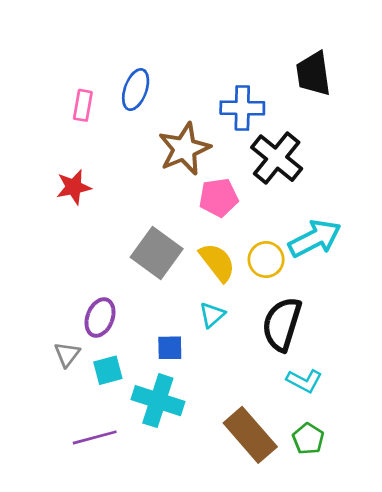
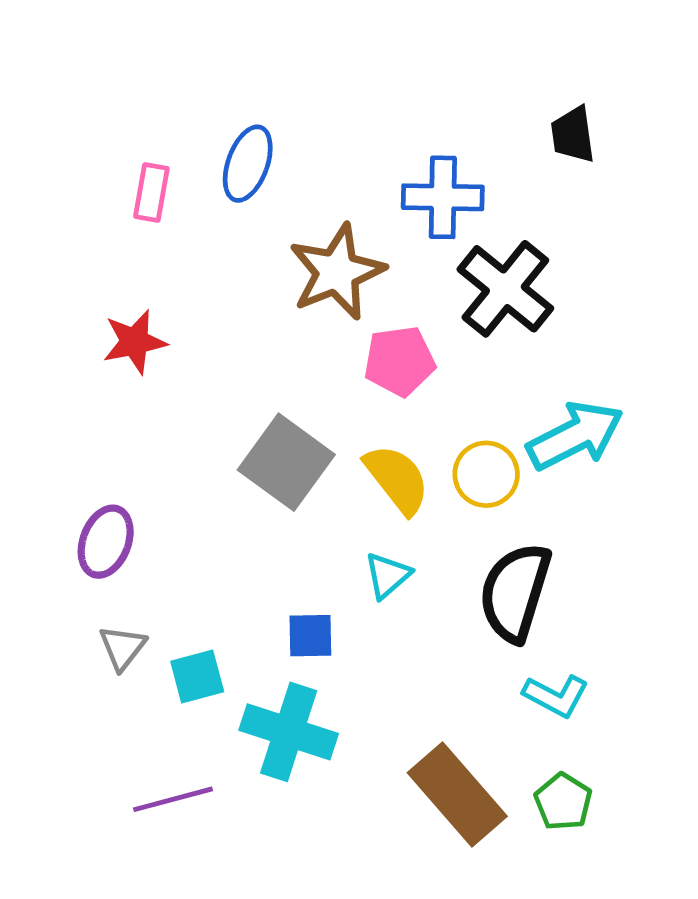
black trapezoid: (313, 74) -> (573, 135), size x0.7
purple ellipse: (100, 318) -> (106, 542), moved

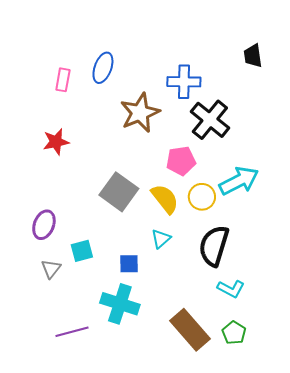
black trapezoid: (573, 135) -> (253, 56), moved
pink pentagon: (399, 361) -> (181, 161), moved
cyan square: (197, 677) -> (82, 251), moved

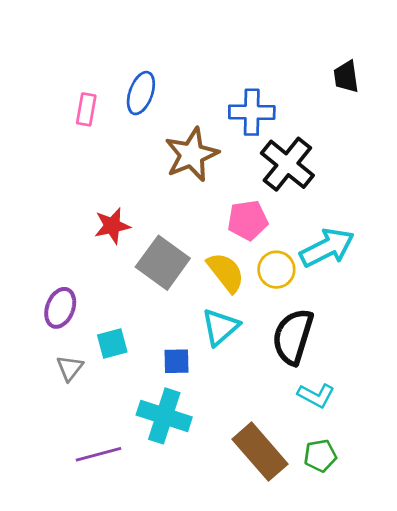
red star: (56, 142) -> (112, 226), moved
cyan triangle: (161, 239) -> (220, 327), size x1.4
green pentagon: (234, 333) -> (320, 456), turned 30

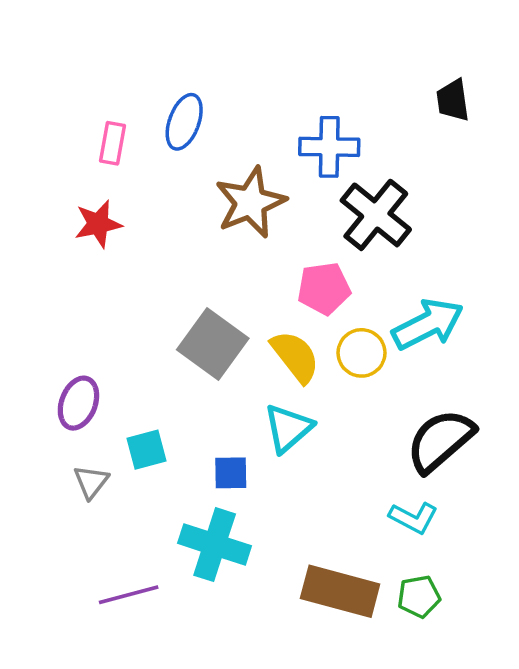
red star: (112, 226) -> (98, 224), moved
black semicircle: (293, 337) -> (440, 441), moved, turned 32
brown rectangle: (260, 452) -> (340, 591), turned -34

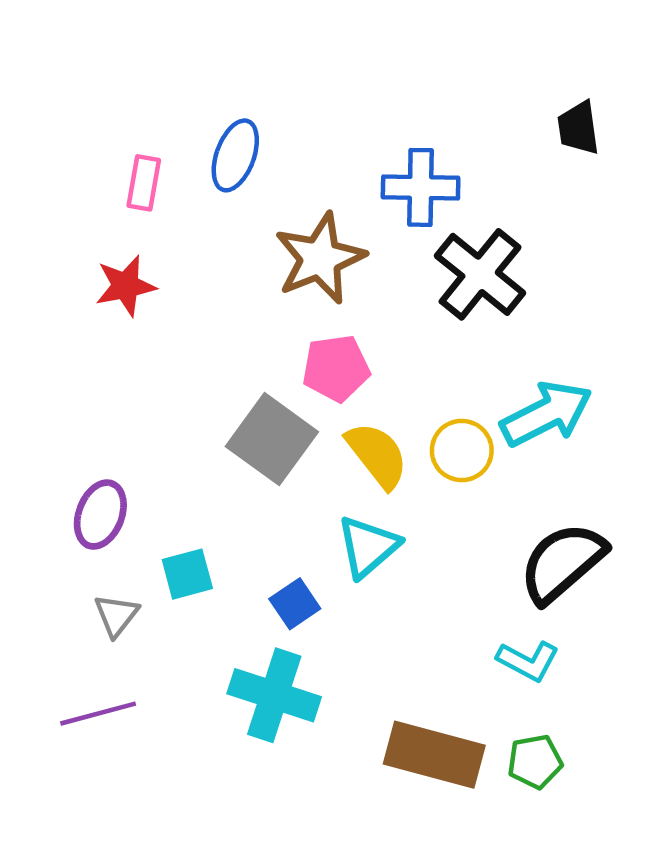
pink pentagon: (324, 288) -> (336, 368), moved
blue square: (231, 473) -> (295, 604), turned -33
purple line: (129, 595) -> (98, 714), moved

